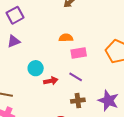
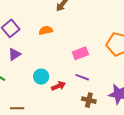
orange semicircle: (66, 38) -> (46, 30), moved
brown cross: (78, 101) -> (89, 100), turned 32

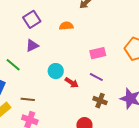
red arrow: (58, 86) -> (72, 83), turned 48

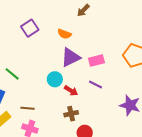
orange semicircle: (66, 26) -> (64, 34), turned -152
purple triangle: (32, 46) -> (71, 57), moved, size x1.5
brown cross: (100, 101) -> (71, 114), moved, turned -32

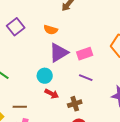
red arrow: (71, 91) -> (52, 94), moved
brown cross: (71, 114) -> (75, 104), moved

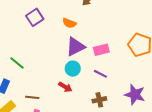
cyan circle: (45, 76) -> (73, 69), moved
brown cross: (75, 104) -> (99, 100), moved

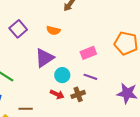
purple triangle: (75, 47) -> (45, 58), moved
brown cross: (99, 100) -> (78, 94), moved

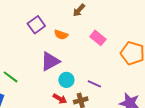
purple square: (18, 29) -> (36, 25), moved
pink rectangle: (88, 53) -> (98, 38), moved, turned 56

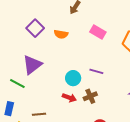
purple triangle: (50, 61) -> (32, 65), moved
purple line: (94, 84) -> (96, 71), moved

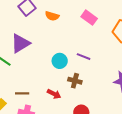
brown cross: (90, 96) -> (75, 81), turned 32
red arrow: (69, 98) -> (54, 94), moved

